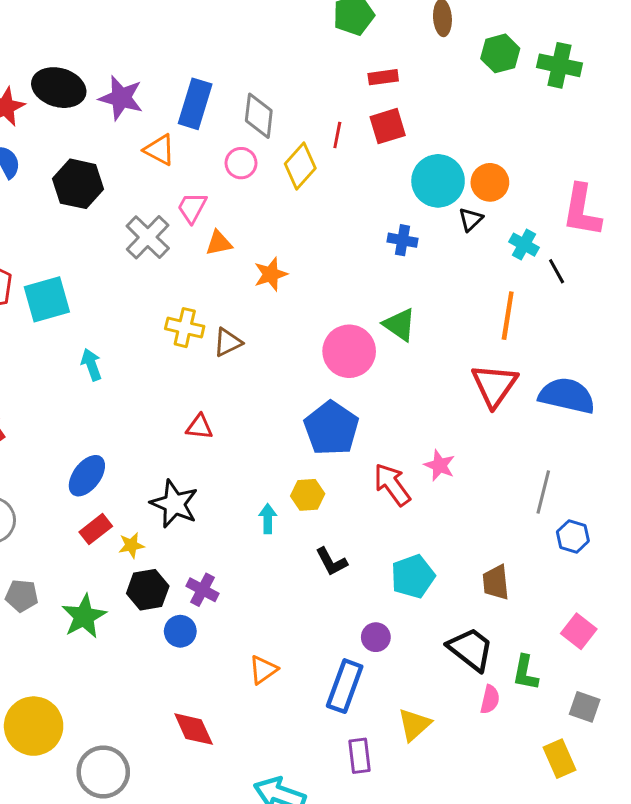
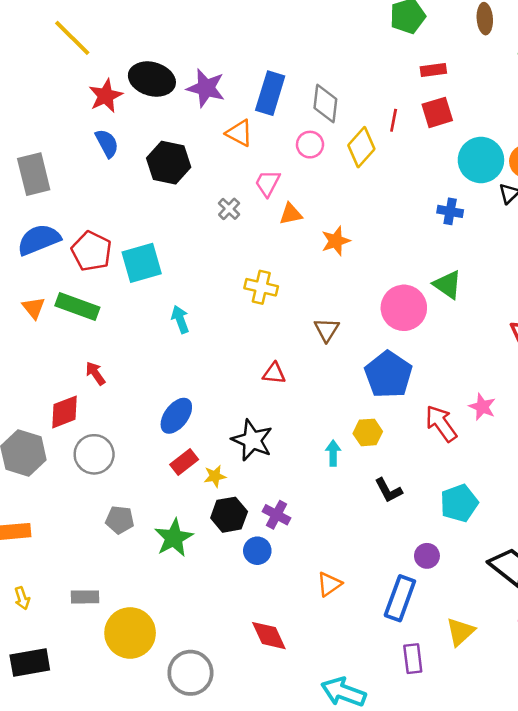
gray cross: (148, 237) -> (229, 209), size x0.6
brown triangle: (228, 342) -> (327, 330), moved, turned -32

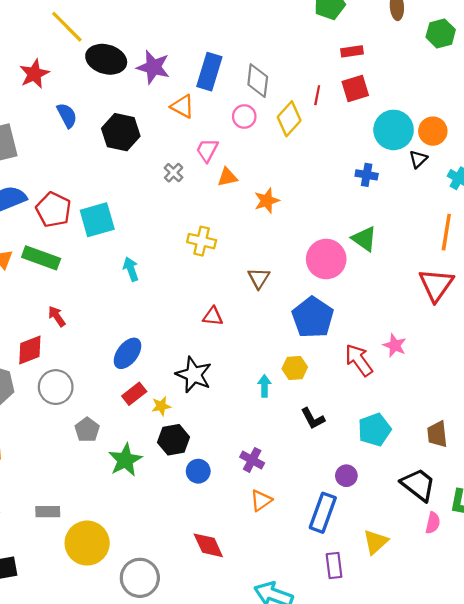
yellow line: (72, 38) -> (67, 27), moved
red star: (106, 96) -> (34, 74), moved
purple cross: (277, 515) -> (252, 460), moved
gray pentagon: (120, 520) -> (87, 430), moved, turned 30

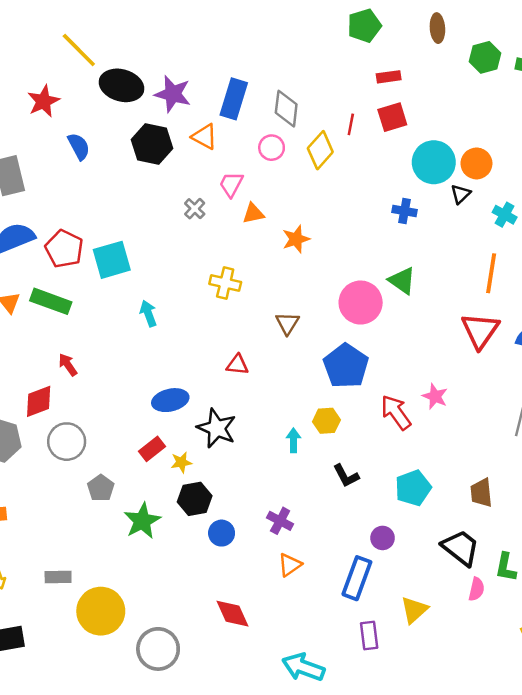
black hexagon: (121, 132) -> (152, 144), moved
blue ellipse: (127, 353) -> (170, 400), moved, turned 40

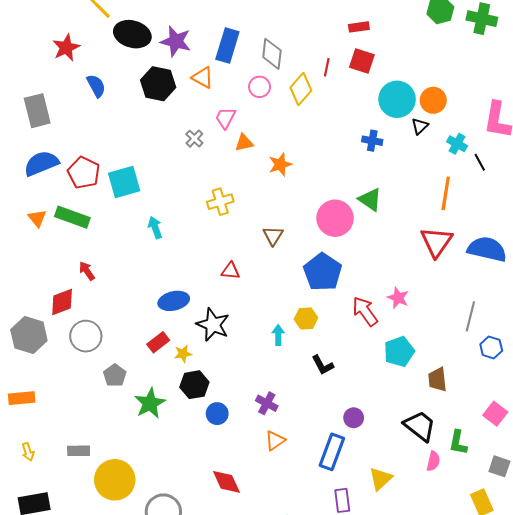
red square: (392, 117) -> (362, 61), turned 35
yellow cross: (225, 283) -> (220, 202), turned -30
cyan pentagon: (413, 488) -> (399, 352), moved

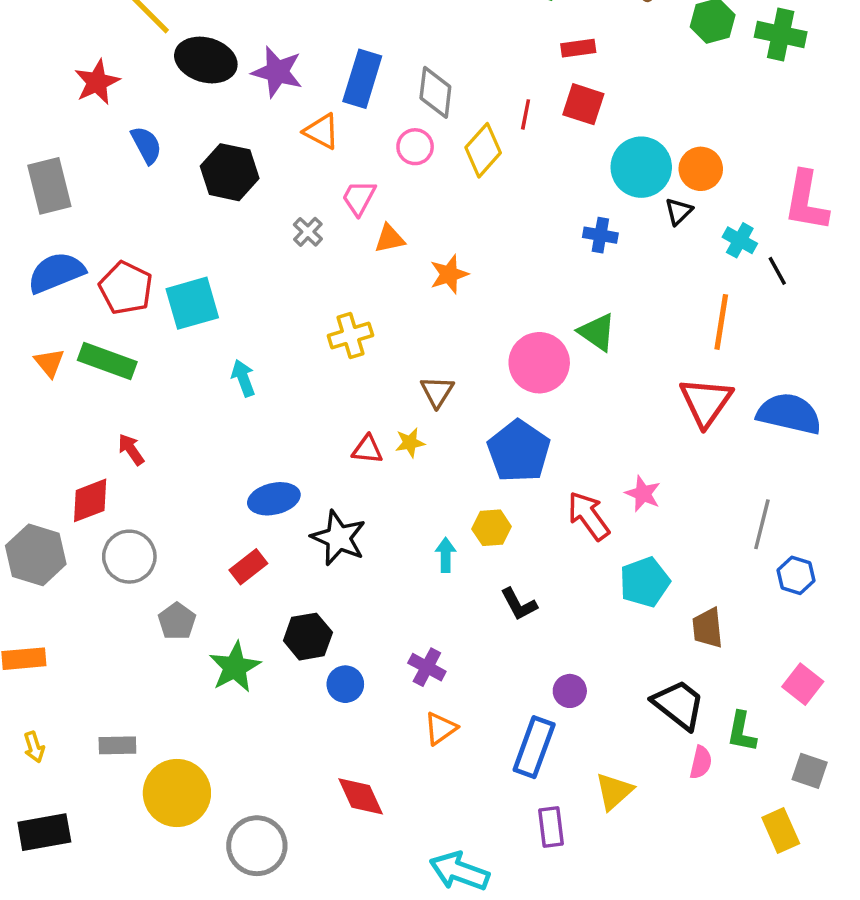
black hexagon: (158, 84) -> (230, 172), moved
yellow star: (183, 354) -> (410, 443), moved

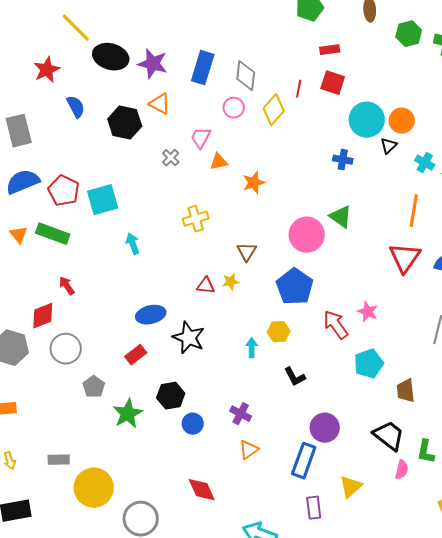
orange triangle: (321, 131) -> (160, 104), moved
purple circle: (570, 691) -> (325, 428), size x1.5

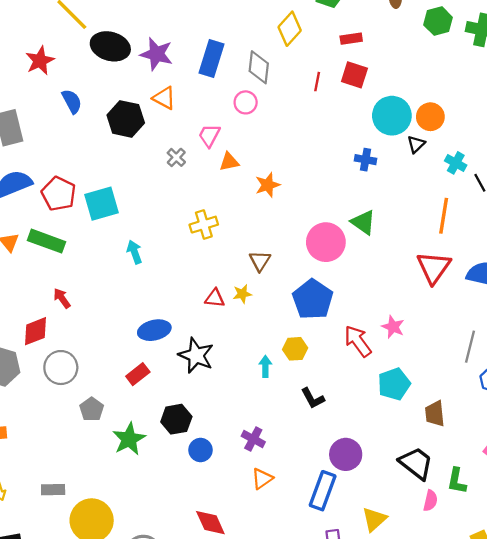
yellow diamond: (274, 110) -> (290, 29), moved

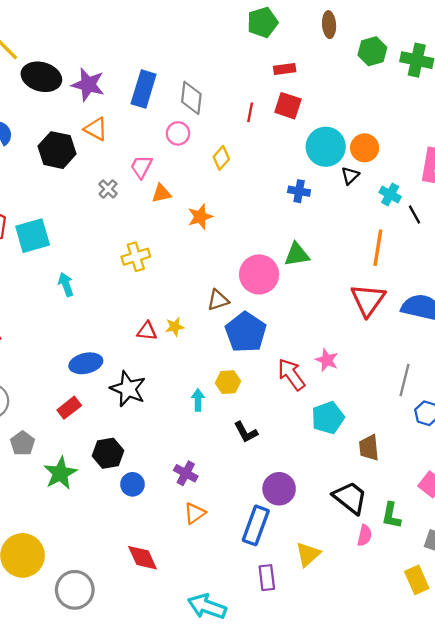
yellow diamond: (290, 29) -> (221, 158), moved, size x0.7
green triangle: (363, 222) -> (297, 254), turned -44
brown triangle: (260, 261) -> (218, 300), moved, turned 40

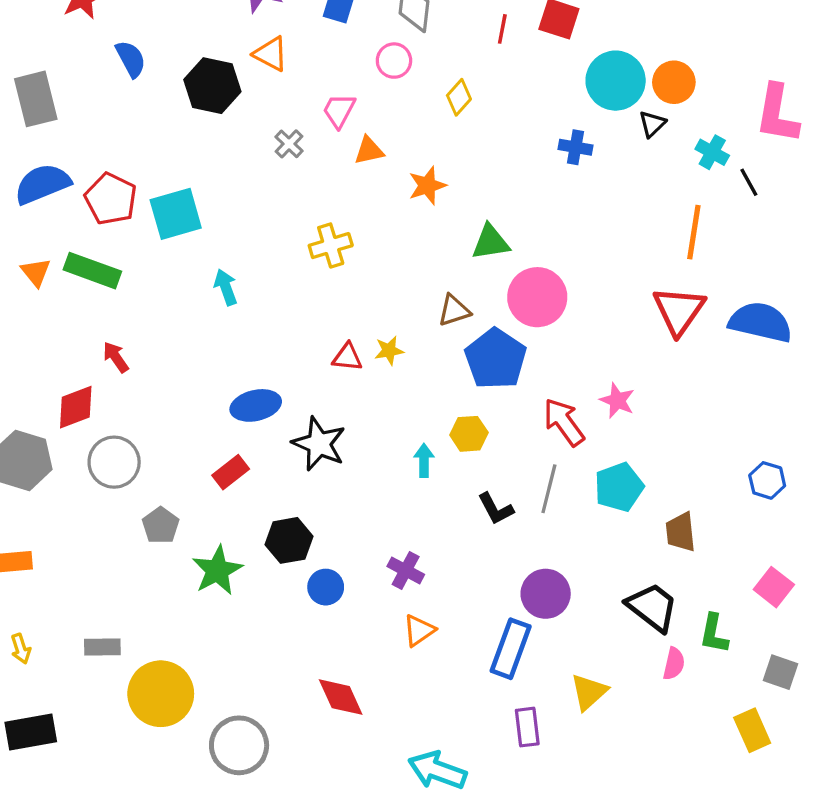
green triangle: (297, 254) -> (491, 242), moved
pink circle: (259, 274) -> (537, 297), moved
gray line: (405, 380) -> (549, 489), moved

